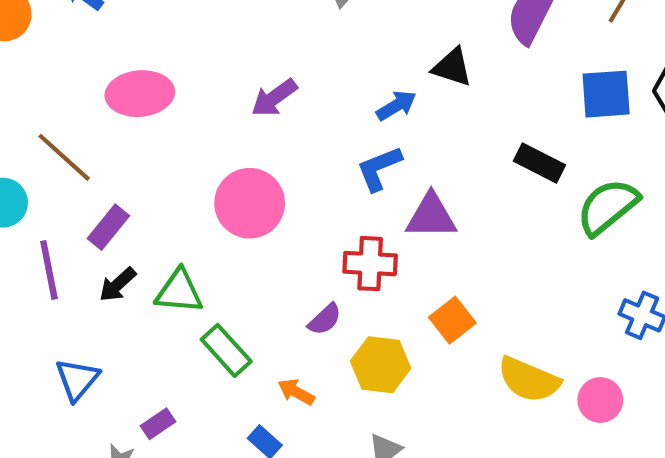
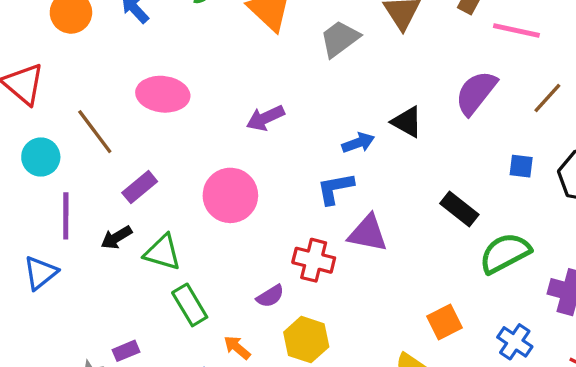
blue square: (606, 94) -> (521, 166), size x0.6
purple rectangle: (108, 227) -> (140, 187), moved
orange square: (452, 320) -> (444, 322), moved
blue triangle: (77, 379) -> (40, 273), moved

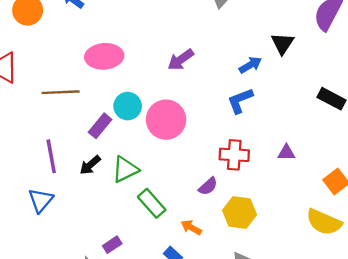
black triangle: (407, 122) -> (282, 43), turned 45
brown line: (95, 132) -> (61, 92), turned -45
cyan circle: (41, 157) -> (128, 106), moved
purple triangle: (368, 233) -> (286, 153), moved, size x0.6
green triangle: (163, 252) -> (125, 169), turned -32

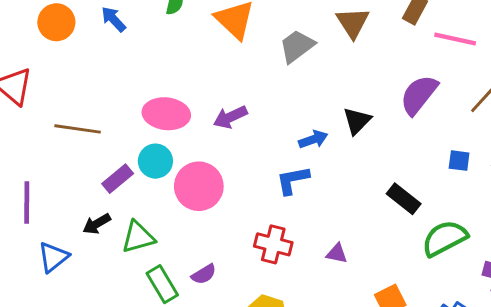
pink ellipse: (104, 56) -> (166, 114), moved
purple line: (51, 156) -> (27, 202), moved
purple semicircle: (208, 186) -> (204, 274), moved
blue triangle: (41, 200) -> (53, 257), moved

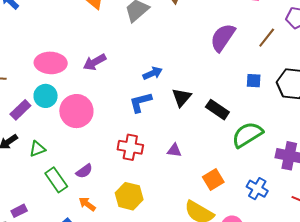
black triangle: (357, 121) -> (181, 97), moved
green triangle: (138, 237) -> (37, 149), size x0.7

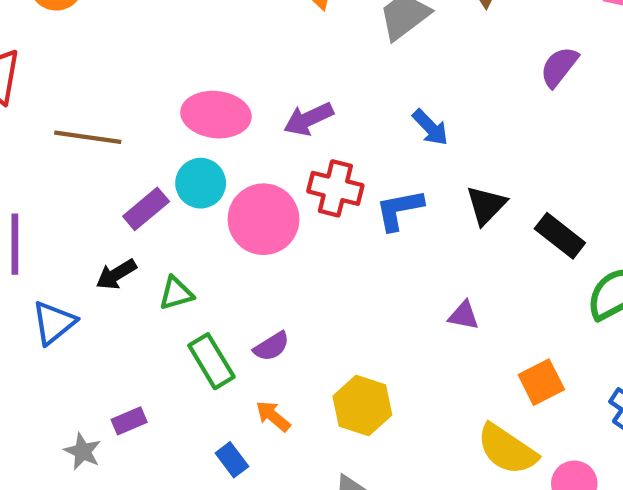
purple semicircle: (223, 38) -> (559, 67), moved, size x0.7
blue arrow: (153, 73) -> (430, 127), moved, turned 66
red cross: (130, 147) -> (335, 188), moved

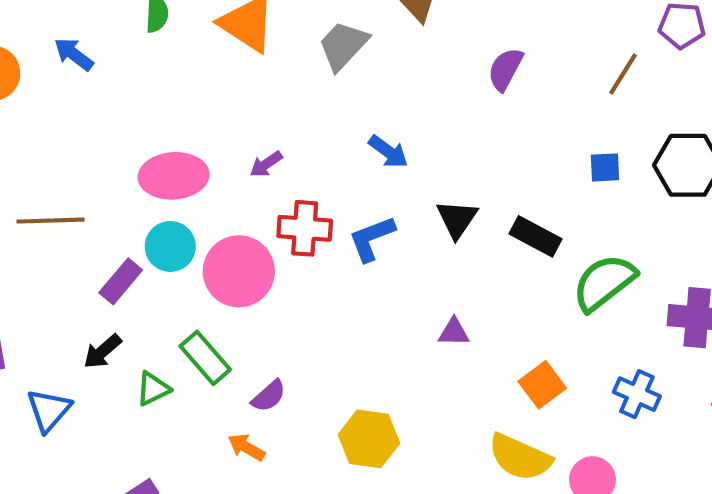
purple arrow: (309, 119) -> (266, 164), size x0.7
green triangle: (176, 293) -> (153, 389), moved
green rectangle: (211, 361) -> (205, 358), moved
orange arrow: (273, 416) -> (246, 447), moved

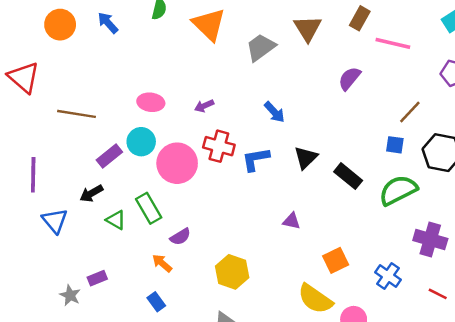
brown line: (623, 74) -> (410, 112), moved
pink ellipse: (174, 176) -> (151, 102), size x0.7
green semicircle: (604, 283) -> (398, 190), moved
green triangle: (153, 389) -> (116, 220), turned 45
blue triangle: (49, 410) -> (55, 221), turned -32

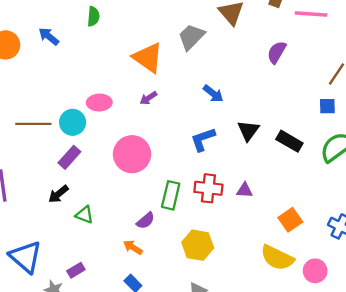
orange triangle: (209, 24) -> (148, 58), moved
cyan circle: (141, 142) -> (73, 122), moved
red cross: (219, 146) -> (208, 188), moved
green rectangle: (149, 208) -> (171, 195), moved, turned 52
blue triangle: (55, 221) -> (26, 257), moved, size x1.4

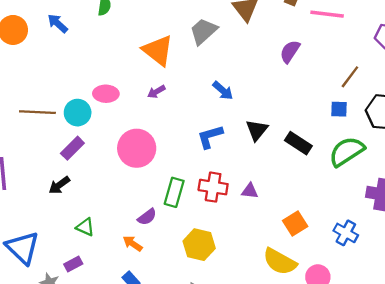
green triangle: (84, 215) -> (85, 227), moved

